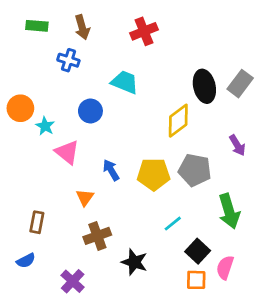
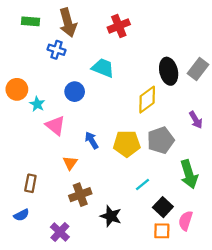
brown arrow: (82, 27) -> (68, 23), size x1.4
gray pentagon: (195, 170) -> (161, 140), turned -30

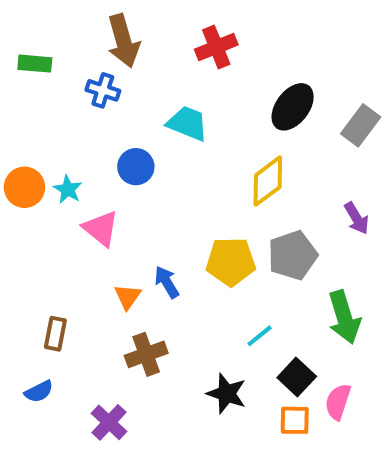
green rectangle: (30, 21) -> (35, 64), moved
black ellipse: (169, 71) -> (293, 107), moved, turned 50
orange circle: (17, 89) -> (24, 187), moved
blue arrow: (92, 140) -> (167, 282), moved
black star: (111, 216) -> (227, 394), moved

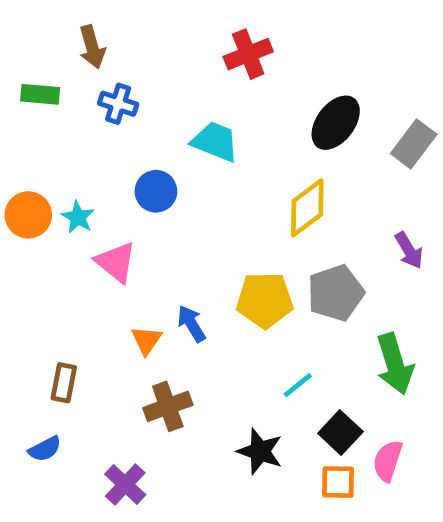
brown arrow: (123, 41) -> (92, 47), moved, size x0.7
green rectangle: (35, 64) -> (40, 94), moved

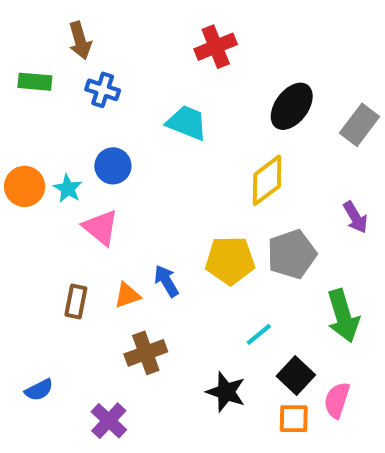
blue circle: (156, 191) -> (113, 166), moved
orange triangle: (146, 340) -> (127, 295), turned 36
brown rectangle: (64, 383) -> (76, 302), moved

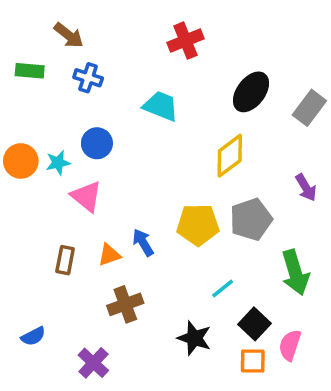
brown arrow: (80, 41) -> (69, 35), turned -36
cyan star: (68, 188) -> (58, 163), turned 30

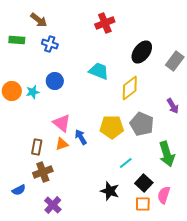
cyan trapezoid: (161, 106) -> (99, 71), moved
pink triangle: (86, 196) -> (62, 123), moved
gray pentagon: (251, 219) -> (142, 124), turned -30
brown cross: (125, 304) -> (43, 172), moved

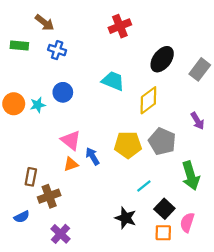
brown rectangle: (37, 147) -> (31, 177), moved

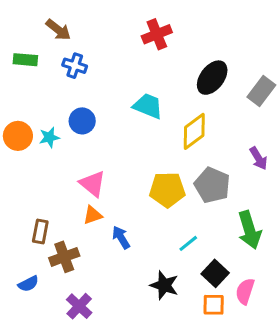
blue arrow: (92, 156) -> (121, 237), moved

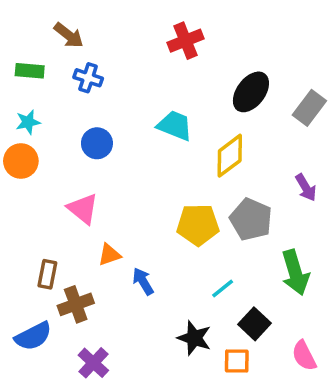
cyan star: (49, 137) -> (28, 122), moved
pink triangle: (93, 184) -> (83, 209), moved
blue semicircle: (28, 284) -> (33, 336), size x1.5
pink semicircle: (245, 291) -> (304, 356), moved, turned -45
orange square: (214, 305) -> (237, 361), moved

